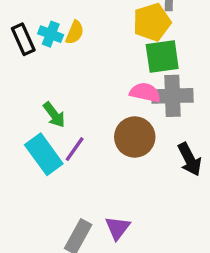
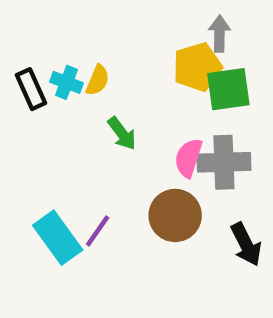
green square: (162, 56) -> (228, 89), moved
pink semicircle: (145, 92) -> (188, 158), turned -84
green arrow: (54, 115) -> (122, 133), moved

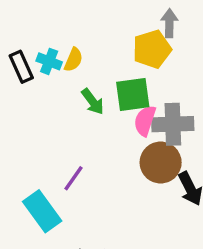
green square: (228, 89) -> (133, 95), moved
brown circle: (175, 215) -> (161, 163), moved
cyan rectangle: (58, 238) -> (42, 211), moved

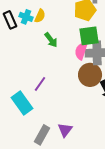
green square: (133, 95) -> (89, 36), moved

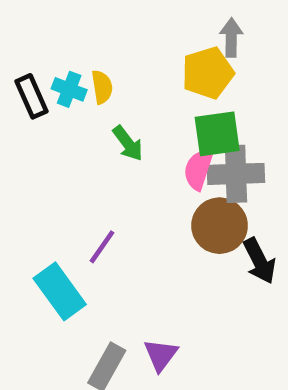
yellow semicircle: (40, 16) -> (102, 87), turned -32

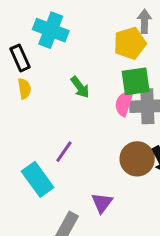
yellow semicircle: (102, 87) -> (24, 89), moved
cyan cross: (69, 89) -> (51, 30), moved, size x1.6
brown circle: (220, 226) -> (137, 159), moved
purple triangle: (161, 355) -> (102, 203), moved

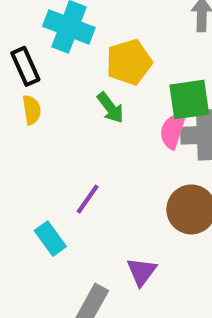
yellow pentagon: (130, 43) -> (129, 62), moved
cyan rectangle: (38, 179) -> (50, 239), size x0.7

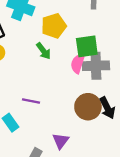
purple line: (88, 199) -> (31, 101), turned 66

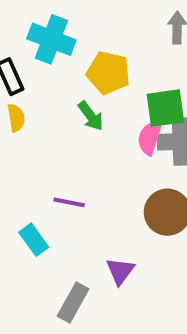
yellow pentagon: (54, 26) -> (108, 73), turned 30

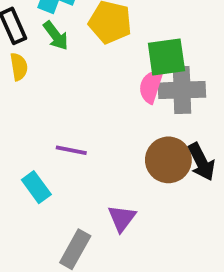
green arrow: (91, 116) -> (56, 36), moved

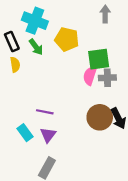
gray cross: (182, 90) -> (107, 78), size x0.7
purple triangle: (122, 218) -> (48, 135), moved

